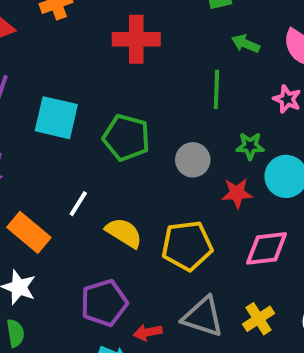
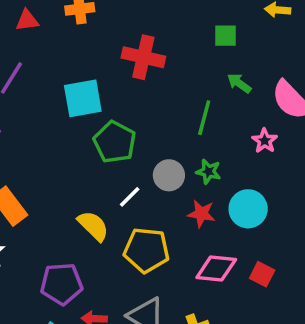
cyan square: (56, 118) -> (83, 98), moved, turned -36
green star: (250, 146) -> (208, 172), moved
white line: (78, 204) -> (130, 197), moved

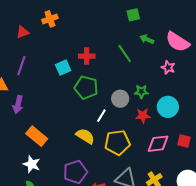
red cross: (143, 57) -> (87, 56), moved, size x0.7
cyan square: (83, 98) -> (63, 68), size x0.7
green line: (204, 118) -> (125, 54), moved, turned -36

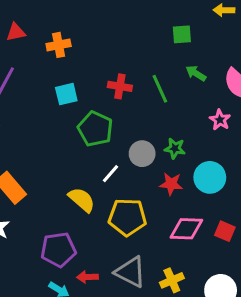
orange cross: (50, 19) -> (59, 45), moved
red cross: (87, 56) -> (120, 86), moved

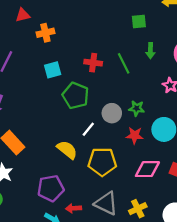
red triangle: (16, 32) -> (23, 15), moved
green arrow: (196, 73) -> (150, 51), turned -119

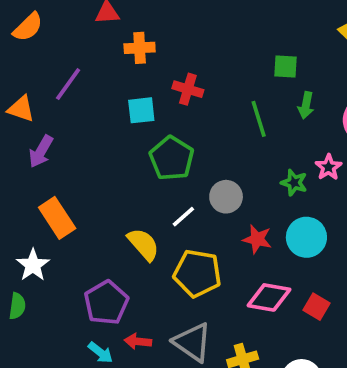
green square: (139, 21) -> (285, 66), moved
red cross: (93, 63) -> (188, 89), moved
green star: (137, 108) -> (294, 183), moved
purple pentagon: (51, 188) -> (106, 303), turned -30

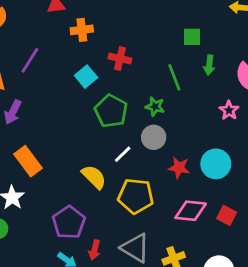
cyan square: (141, 110) -> (86, 77), turned -30
green star: (294, 183) -> (155, 107), moved
red arrow: (138, 341) -> (94, 250), turned -78

